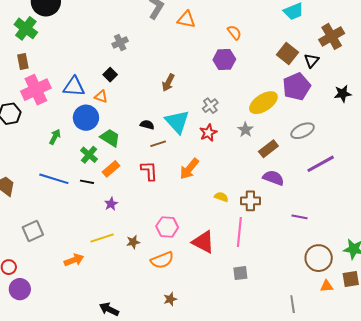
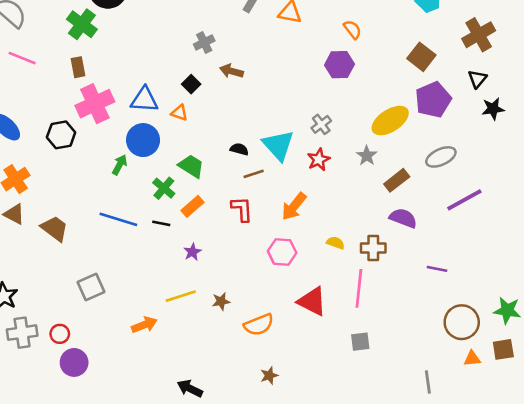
black triangle: (312, 61) -> (477, 79), moved
brown arrow: (168, 83) -> (231, 71), moved, turned 78
blue circle: (86, 118) -> (143, 140), moved
pink hexagon: (167, 227) -> (282, 252), moved

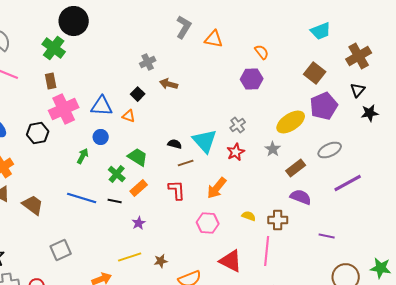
blue circle: (143, 140) -> (101, 137), size x0.6

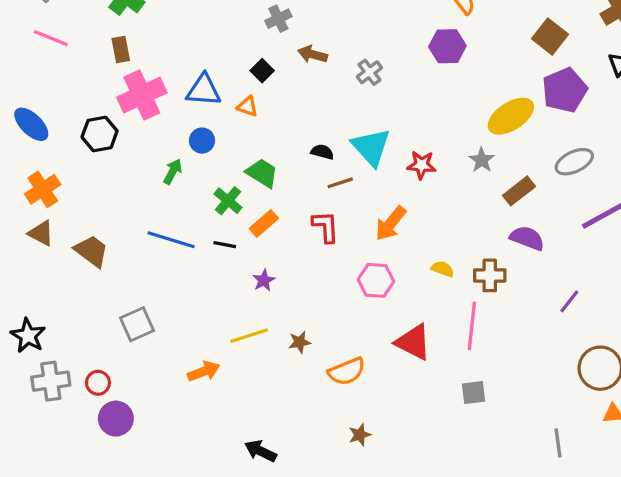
gray cross: (238, 125) -> (369, 72), moved
red star: (236, 152) -> (421, 165), turned 30
purple line: (327, 236) -> (569, 301), turned -63

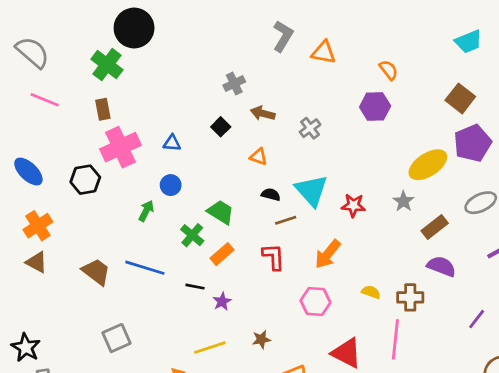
blue triangle: (204, 90) -> (172, 143), size x0.6
orange triangle: (248, 106) -> (259, 157), moved
black line: (225, 245) -> (195, 287), moved
brown trapezoid: (91, 251) -> (96, 272), moved
brown star: (300, 342) -> (261, 339), moved

